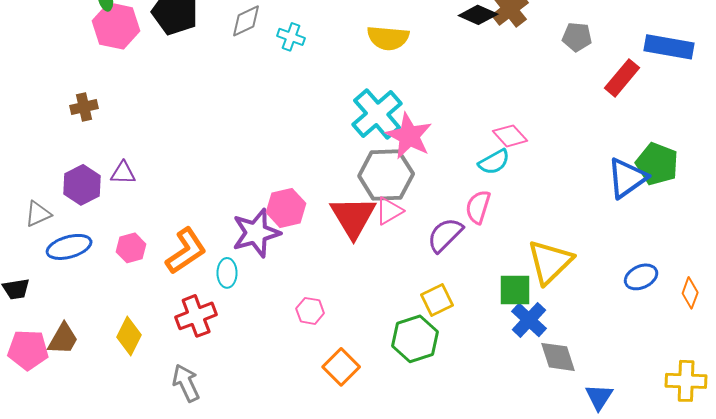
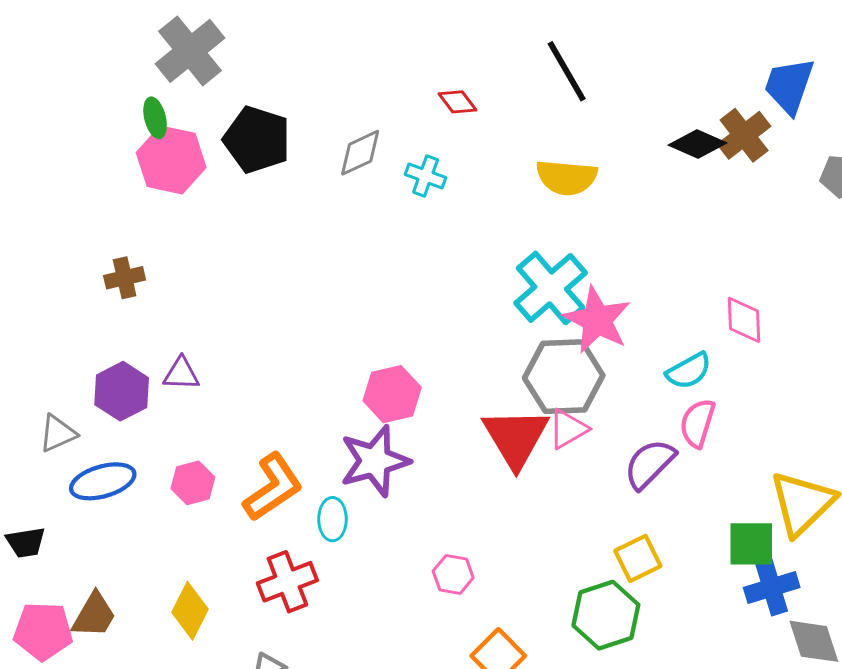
pink diamond: (510, 136) -> (744, 320), turned 40
cyan semicircle: (494, 162) -> (689, 371), moved
pink hexagon: (286, 208) -> (392, 394), moved
blue cross: (529, 320) -> (772, 588), turned 30

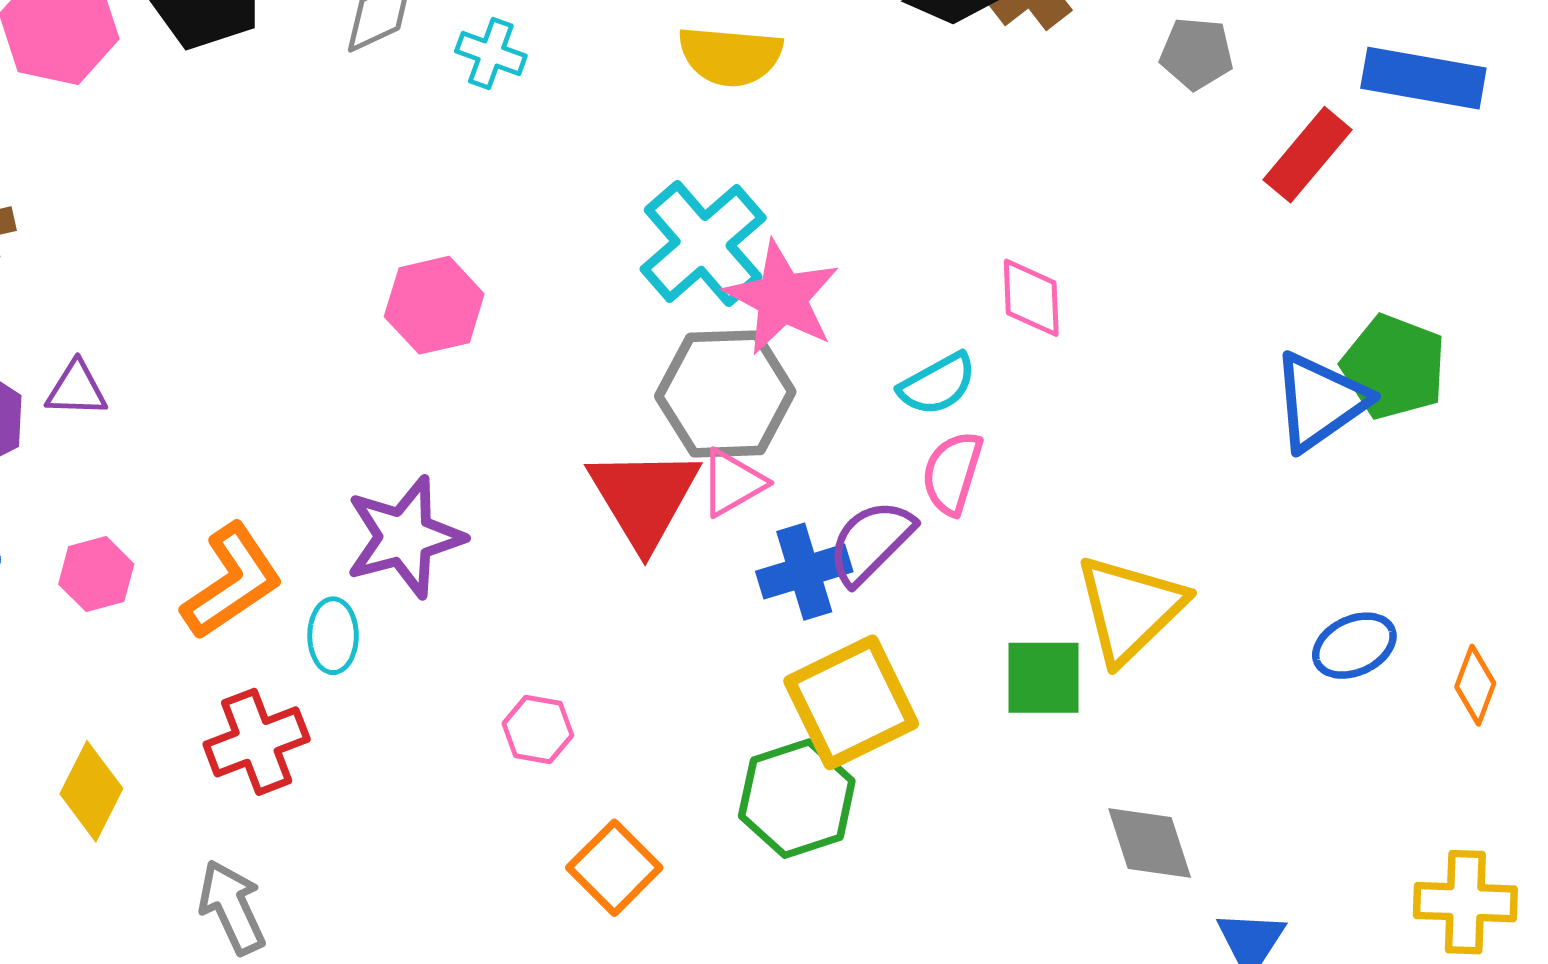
pink hexagon: (392, 394) -> (434, 305), moved
yellow square: (638, 558) -> (851, 702), size x1.6
blue cross: (772, 588) -> (804, 572), moved

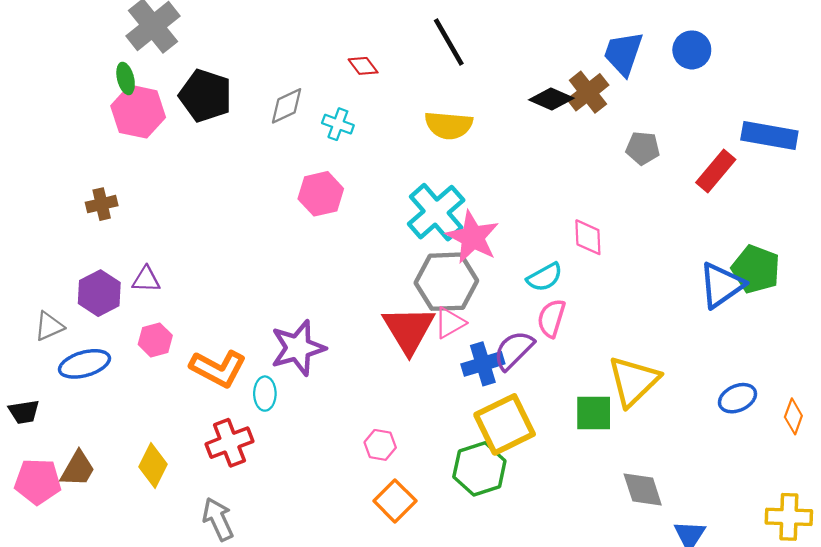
gray pentagon: (1196, 54) -> (643, 148), moved
pink hexagon: (434, 305) -> (321, 194), moved
pink hexagon: (96, 574) -> (155, 340), moved
orange L-shape: (232, 581) -> (218, 368), turned 62
pink hexagon: (538, 729) -> (380, 445), moved

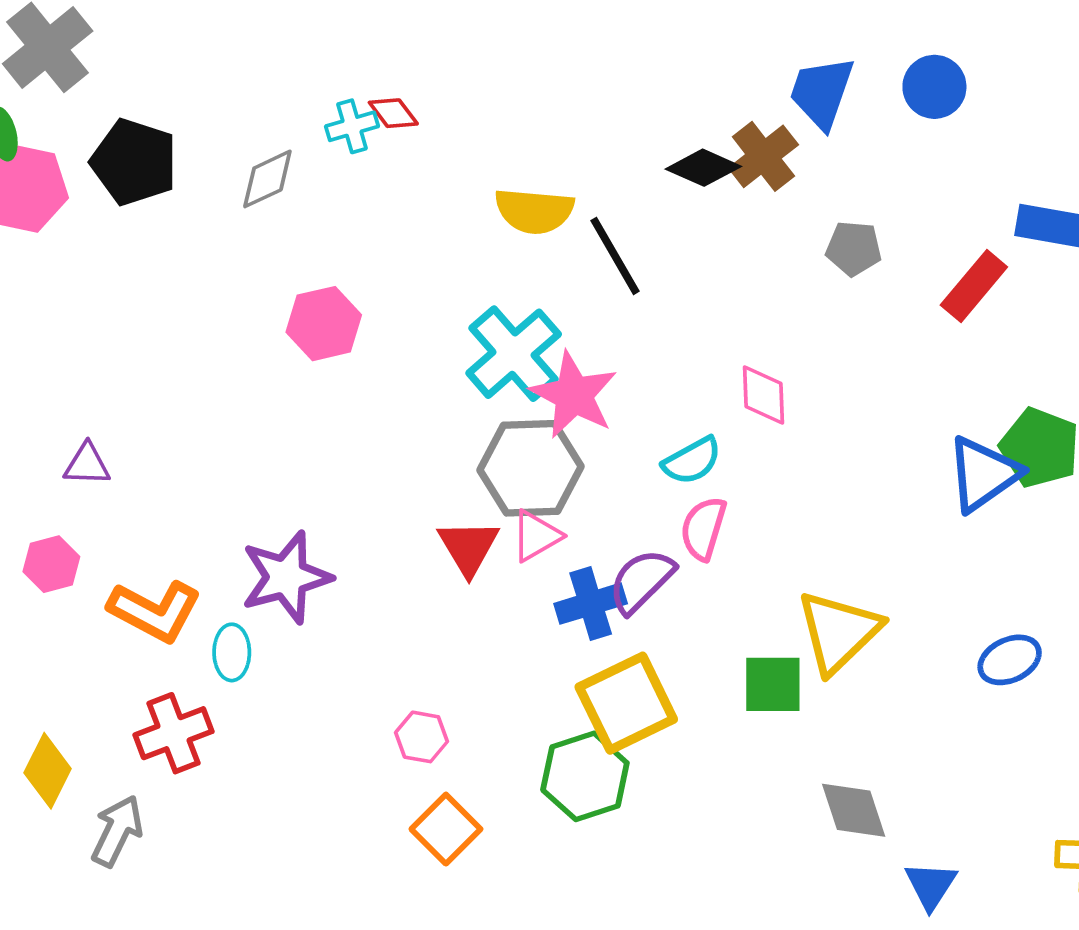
black line: (449, 42) -> (615, 256), moved
cyan cross: (338, 124) -> (352, 126), moved, turned -36
purple triangle: (146, 279) -> (87, 465), moved
red triangle: (409, 330) -> (468, 547), size x0.7
gray arrow: (218, 519) -> (117, 831), moved, turned 51

